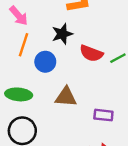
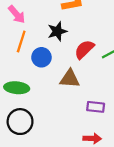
red semicircle: (91, 53) -> (84, 49), turned 115
brown triangle: (66, 97) -> (70, 79), moved

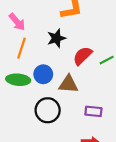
blue circle: (41, 57) -> (43, 74), moved
green ellipse: (17, 88) -> (18, 80), moved
black circle: (20, 122) -> (48, 110), moved

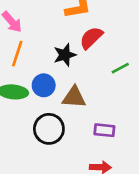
black star: (56, 38) -> (65, 55), moved
red semicircle: (83, 56) -> (91, 38), moved

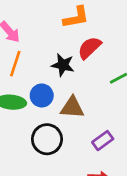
black star: (65, 55) -> (63, 65), turned 30
purple rectangle: (104, 130) -> (103, 141), turned -42

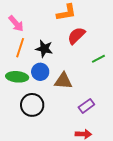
black star: (63, 65) -> (44, 49), moved
black circle: (47, 139) -> (32, 105), moved

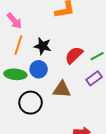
red semicircle: (76, 36) -> (74, 55), moved
brown triangle: (63, 81) -> (62, 89), moved
purple rectangle: (86, 106) -> (94, 78), moved

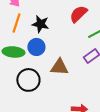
red semicircle: (74, 55) -> (78, 14), moved

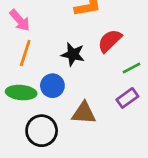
black star: (40, 24) -> (73, 54), moved

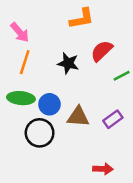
blue circle: (52, 86) -> (50, 104), moved
purple rectangle: (127, 98) -> (113, 119), moved

